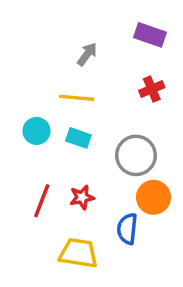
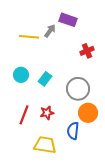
purple rectangle: (150, 35) -> (68, 20), moved
yellow line: (77, 98) -> (29, 37), moved
cyan rectangle: (78, 138) -> (45, 79), turned -72

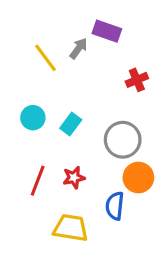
yellow line: (29, 37) -> (45, 58), turned 48

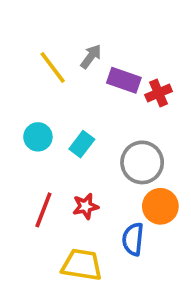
purple rectangle: (107, 31) -> (124, 80), moved

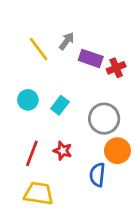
red star: (85, 206) -> (63, 151), turned 30
yellow trapezoid: (82, 265) -> (39, 193), moved

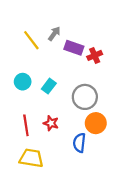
red line: (32, 153) -> (26, 125), turned -30

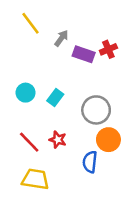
yellow line: (31, 40) -> (30, 23), moved
red cross: (95, 55) -> (108, 49), moved
red line: (26, 125) -> (29, 142), turned -35

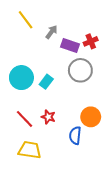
cyan circle: (26, 93) -> (21, 78), size x1.5
gray circle: (96, 110) -> (80, 70), moved

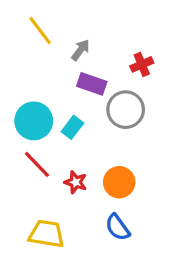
purple rectangle: (70, 46) -> (92, 84), moved
orange circle: (91, 117) -> (119, 182), moved
red line: (25, 119) -> (37, 164), moved
blue semicircle: (75, 135) -> (118, 227), moved, turned -42

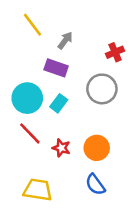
purple rectangle: (92, 84) -> (56, 68), moved

